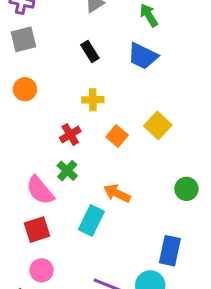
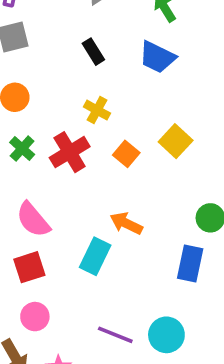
yellow cross: (93, 100) -> (97, 110), turned 30
red cross: (70, 134) -> (70, 152), size x1.5
green cross: (67, 171) -> (22, 148), moved
blue rectangle: (170, 251) -> (190, 264), moved

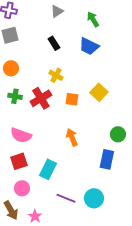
green cross: (22, 148) -> (15, 96), turned -32
orange square: (126, 154) -> (72, 99), turned -32
pink semicircle: (33, 220) -> (21, 135), turned -30
orange arrow: (126, 223) -> (72, 137), turned 42
cyan rectangle: (95, 256) -> (48, 169), moved

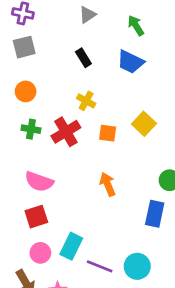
cyan rectangle: (48, 169) -> (71, 246), moved

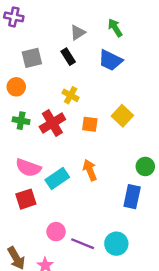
gray triangle: (87, 15) -> (78, 33), moved
gray square: (24, 47) -> (32, 58), moved
cyan rectangle: (71, 246) -> (57, 179), moved, turned 30
pink circle: (40, 253) -> (56, 232), moved

